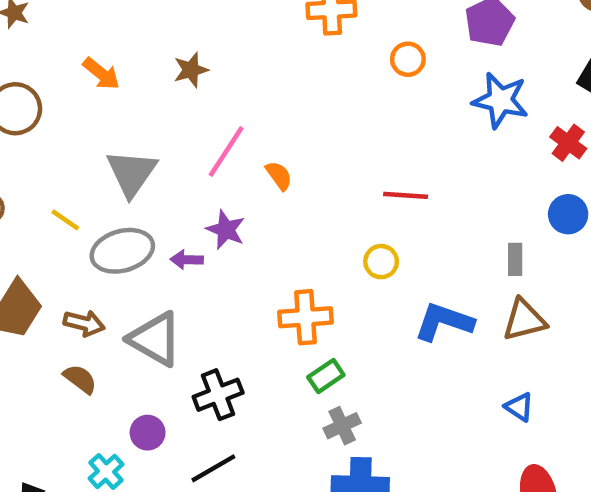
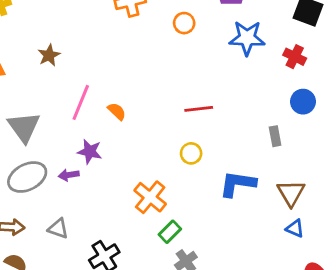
orange cross: (306, 317) -> (150, 197), turned -36
brown triangle: (524, 320) -> (291, 193), moved, turned -36
gray triangle: (155, 339) -> (58, 229), size x0.6

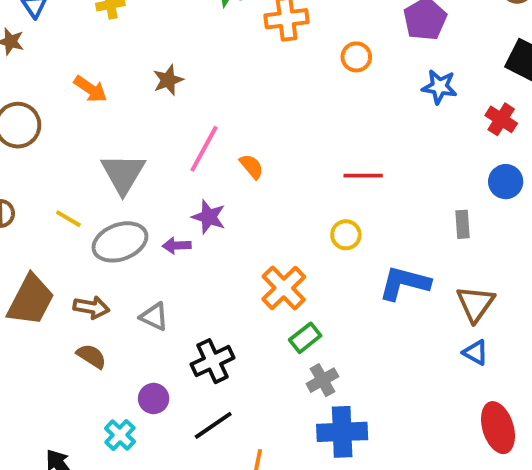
blue star: (247, 38) -> (439, 87), size x0.7

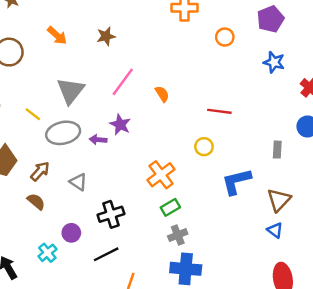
orange semicircle: (252, 166) -> (162, 94), moved
blue L-shape: (404, 283) -> (236, 181), turned -36
brown arrow: (91, 307) -> (40, 171), turned -65

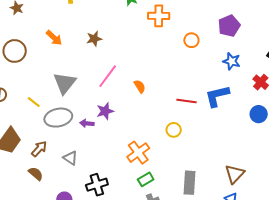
purple star: (120, 124) -> (105, 111), turned 30
gray rectangle: (277, 150) -> (190, 183), moved, size x1.6
blue L-shape: (236, 181) -> (217, 96), moved

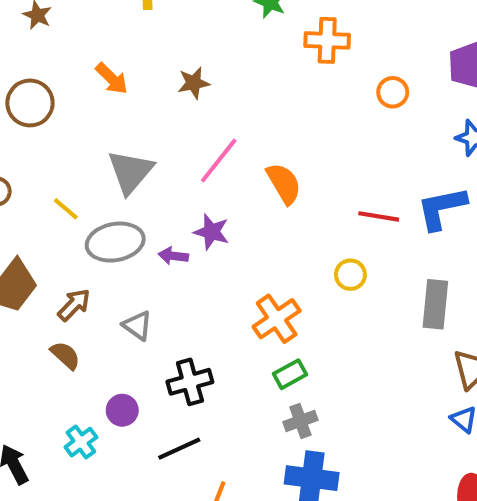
orange semicircle: (140, 86) -> (284, 183), size x1.5
purple star: (105, 111) -> (211, 232), turned 30
gray rectangle: (190, 183) -> (435, 304), moved

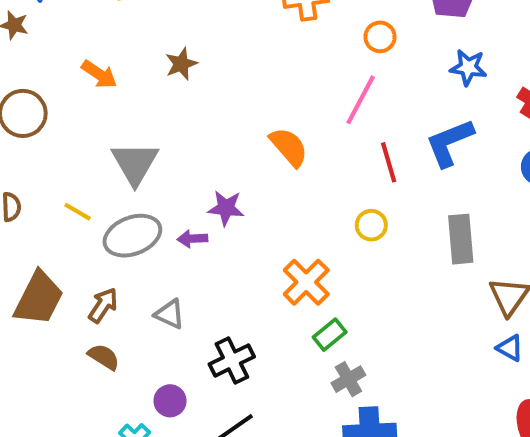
pink line: (219, 161) -> (361, 100), moved
red line: (379, 216) -> (389, 162), turned 75

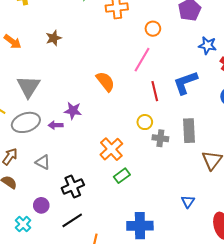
blue star: (468, 67) -> (207, 45), moved
blue triangle: (510, 348) -> (188, 202), moved, turned 32
gray cross: (348, 379) -> (160, 138), moved, turned 35

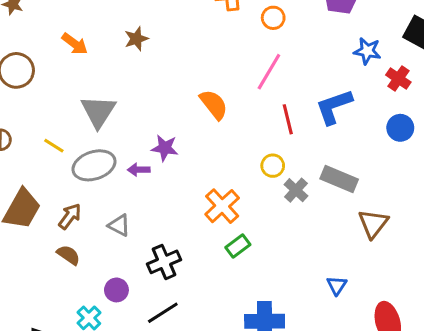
orange circle: (153, 29) -> (273, 18), moved
gray rectangle: (189, 131) -> (339, 179), turned -65
gray cross: (160, 138) -> (296, 190), turned 35

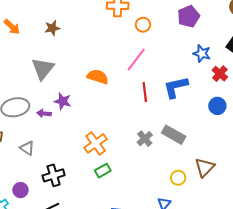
orange semicircle: (214, 104) -> (98, 77), turned -40
gray triangle: (98, 111) -> (43, 69), moved
yellow circle: (273, 166) -> (178, 178), moved
brown triangle: (373, 223) -> (205, 167), moved

